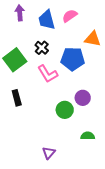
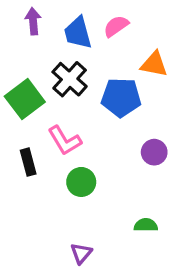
black cross: (42, 48) -> (70, 79), size x1.5
pink L-shape: (48, 74) -> (65, 141), moved
purple circle: (83, 98) -> (154, 152), moved
green circle: (65, 110) -> (81, 182), moved

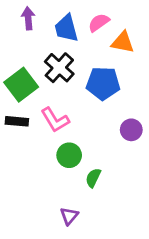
orange triangle: (154, 64) -> (123, 42), moved
black rectangle: (28, 162) -> (17, 121), moved, turned -70
green semicircle: (146, 225) -> (93, 178), moved, turned -66

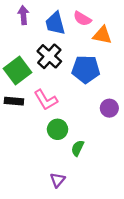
pink semicircle: (99, 23) -> (82, 19), turned -114

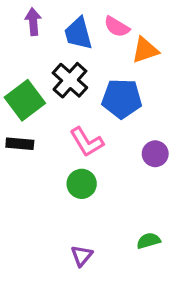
orange triangle: (102, 35) -> (145, 50), turned -30
pink L-shape: (46, 100) -> (87, 142), moved
green semicircle: (78, 148) -> (149, 241), moved, turned 49

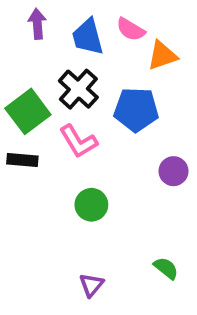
pink L-shape: (87, 142) -> (78, 141), moved
green semicircle: (149, 241) -> (166, 268), turned 55

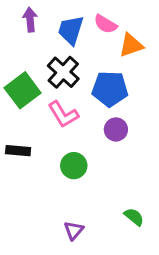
blue trapezoid: (88, 37) -> (71, 30), turned 32
black rectangle: (22, 160) -> (18, 151), moved
purple circle: (173, 171) -> (116, 129), moved

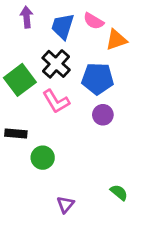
green circle: (74, 166) -> (43, 158), moved

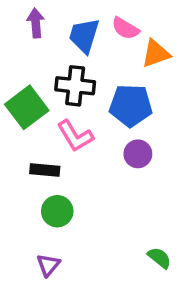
black cross: (56, 64) -> (75, 86), turned -36
black rectangle: (16, 134) -> (45, 170), moved
purple triangle: (65, 204) -> (48, 265), moved

